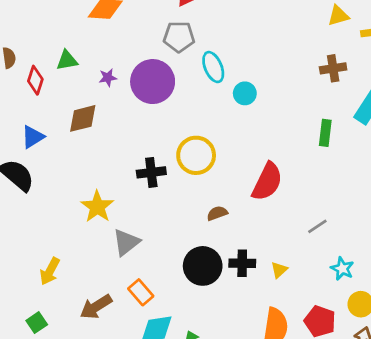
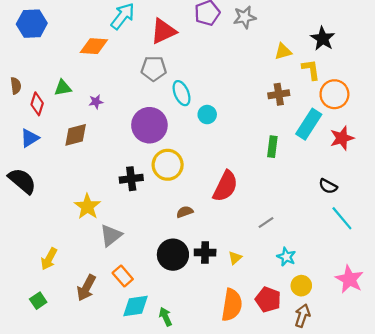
purple circle: (153, 82) -> (149, 125), moved
blue triangle: (33, 137) -> (30, 138), moved
brown arrow: (96, 307) -> (86, 288), turned -30

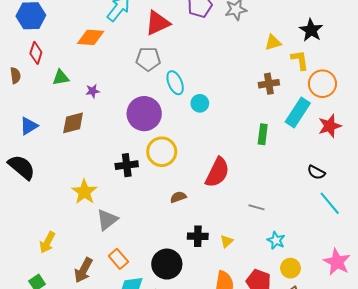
red diamond: (37, 104) -> (36, 53), moved
gray line: (266, 223) -> (256, 207), turned 49
black circle: (173, 255) -> (167, 264), moved

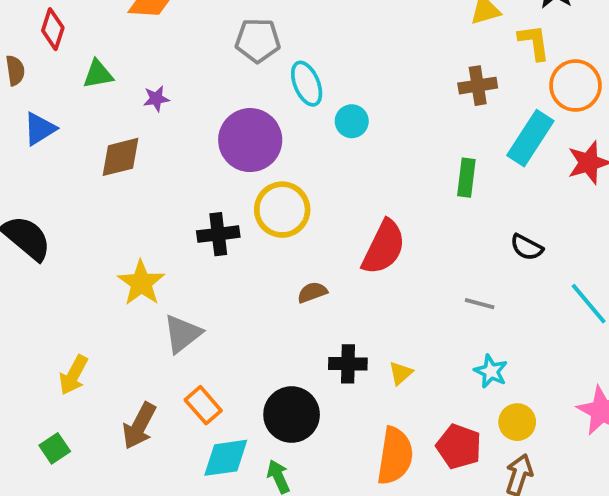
blue triangle: (29, 126) -> (40, 129), moved
black semicircle: (316, 172) -> (527, 247), moved
gray line: (256, 207) -> (480, 304), moved

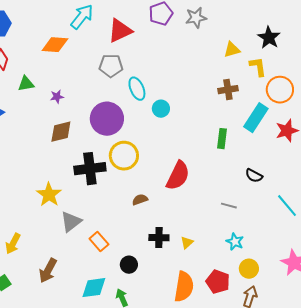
brown diamond: (120, 157) -> (61, 132), moved
black cross: (218, 234) -> (90, 169), size x1.4
orange rectangle: (203, 405) -> (99, 242), moved
black circle: (292, 415) -> (129, 265), size x0.6

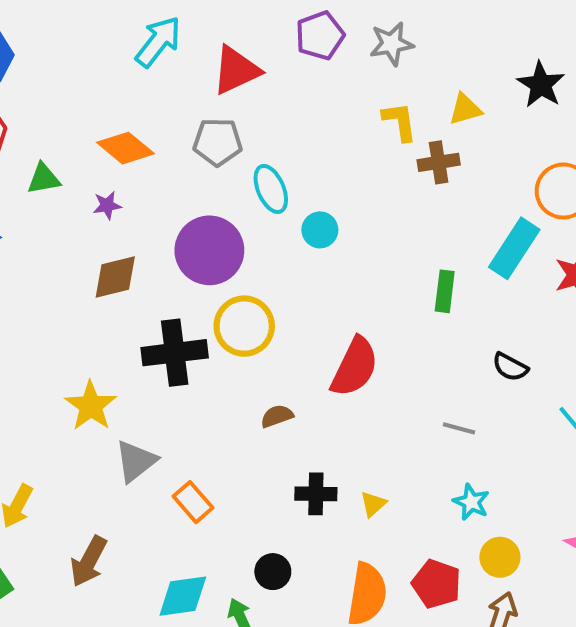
orange diamond: (55, 45) -> (125, 148), moved, turned 36
yellow L-shape: (258, 67) -> (400, 121), moved
brown cross: (228, 90) -> (439, 162), moved
black circle: (129, 265) -> (273, 572), moved

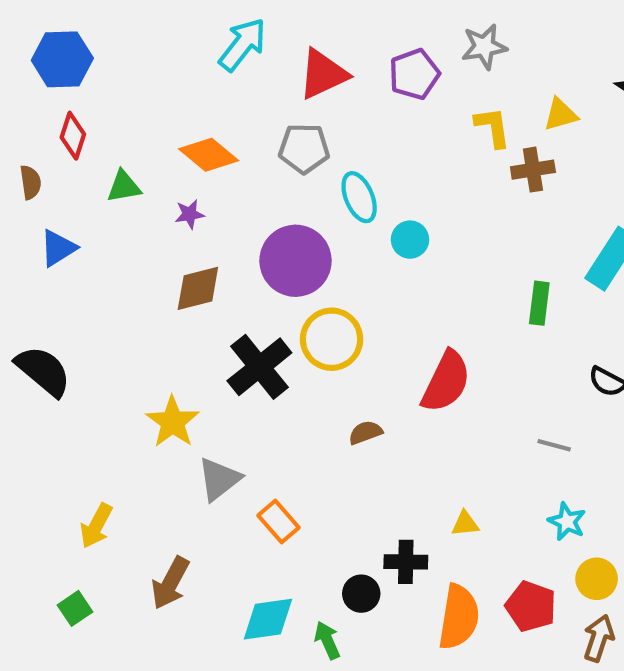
purple pentagon: (320, 36) -> (414, 74), moved
black cross: (175, 353) -> (259, 367), turned -32
black cross: (316, 494) -> (406, 562), moved
yellow triangle: (373, 504) -> (465, 524), turned 36

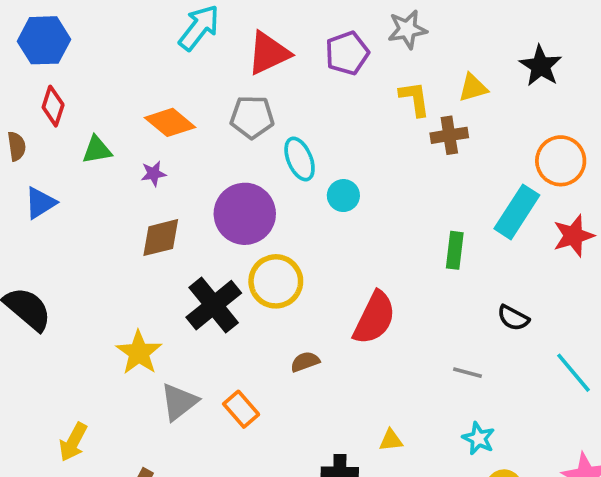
orange rectangle: (279, 522) -> (241, 409), moved

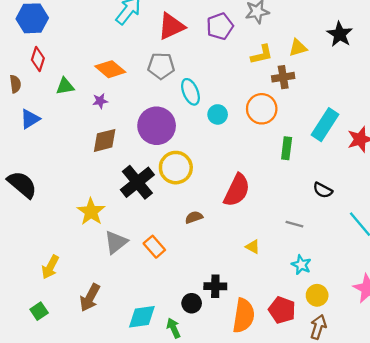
yellow L-shape: (415, 99) -> (262, 55), turned 85
orange circle: (561, 161) -> (262, 109), moved
yellow triangle: (391, 440) -> (253, 247), moved, turned 35

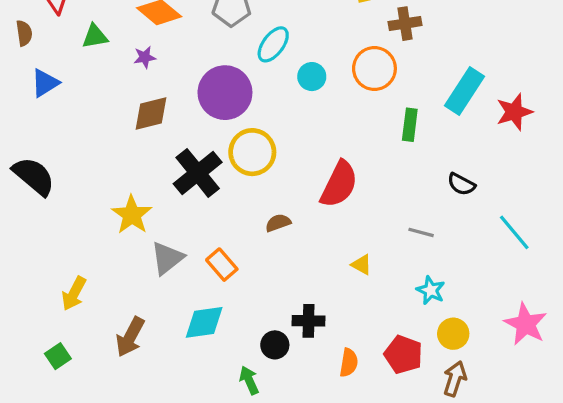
cyan ellipse: (190, 92) -> (273, 44), turned 60
orange semicircle: (244, 316) -> (349, 363), size x0.6
cyan diamond: (142, 317) -> (204, 322), moved

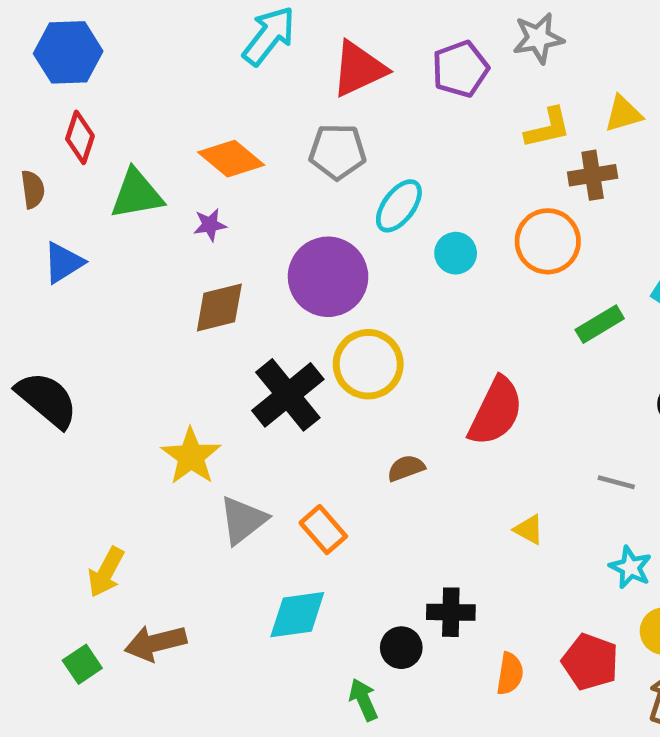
green triangle: (95, 36) -> (137, 194), size x1.4
green rectangle: (410, 125) -> (600, 324), turned 52
brown arrow: (130, 337) -> (156, 643), moved, turned 48

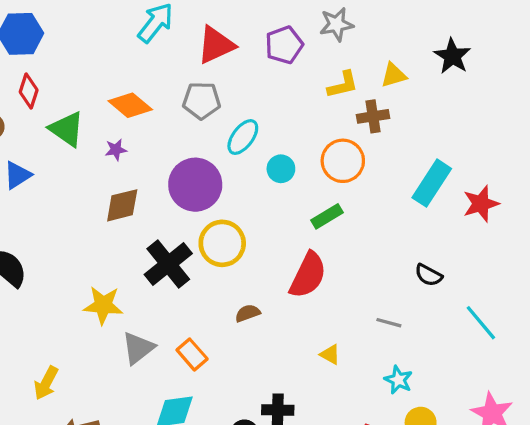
green triangle: (137, 194) -> (67, 129), turned 45
green rectangle: (600, 324) -> (327, 216), moved
yellow star: (191, 456) -> (103, 305), turned -30

